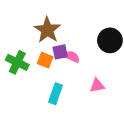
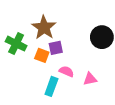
pink semicircle: (72, 57) -> (66, 71), moved
green cross: (17, 62) -> (16, 44), moved

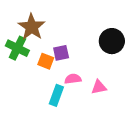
brown star: (44, 27) -> (32, 27), moved
pink semicircle: (66, 71) -> (73, 79), turned -32

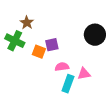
brown star: (32, 27) -> (27, 23), size x0.6
cyan rectangle: (56, 95) -> (68, 84), moved

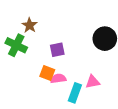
orange square: (39, 52) -> (47, 73), moved
pink semicircle: (62, 67) -> (58, 78), moved

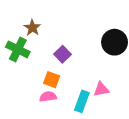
purple square: (57, 50) -> (63, 54), turned -32
pink semicircle: (58, 78) -> (48, 97), moved

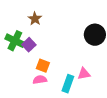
brown star: (32, 28) -> (35, 19), moved
purple square: (63, 54) -> (29, 45), moved

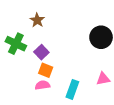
purple square: (29, 45) -> (41, 52), moved
pink triangle: (84, 74) -> (103, 79), moved

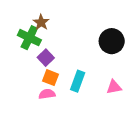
green cross: (16, 44) -> (29, 38), moved
cyan rectangle: (72, 89) -> (78, 81), moved

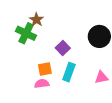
purple square: (46, 58) -> (63, 48), moved
orange square: (51, 78) -> (45, 69), turned -32

